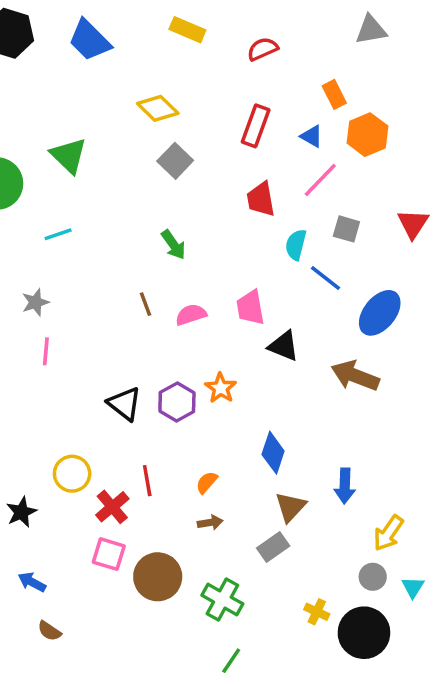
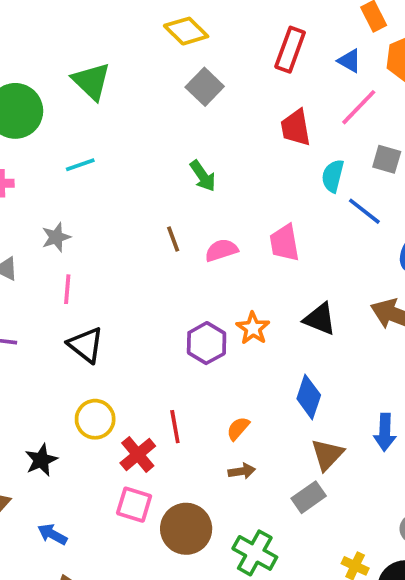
black triangle: (284, 346) -> (320, 319), moved
black triangle: (125, 404) -> (86, 345), moved

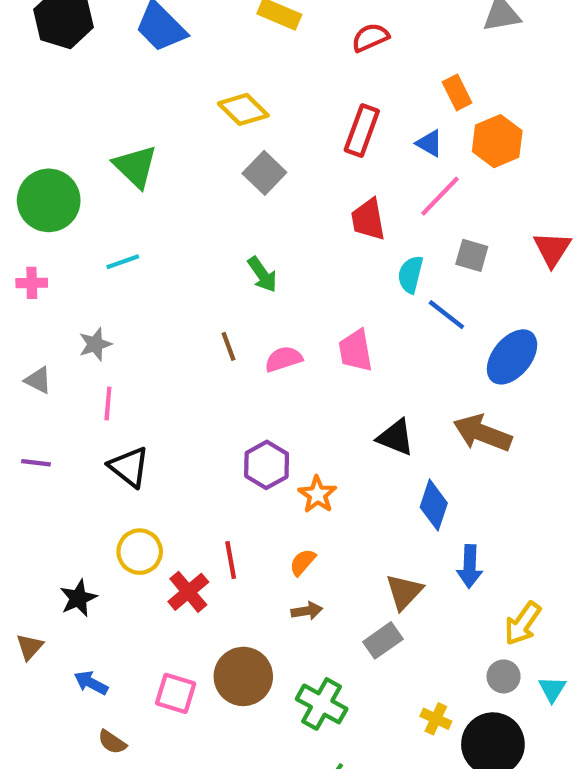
orange star: (253, 328) -> (317, 494), moved
blue diamond: (309, 397) -> (434, 505), moved
pink square: (134, 505) -> (176, 693), moved

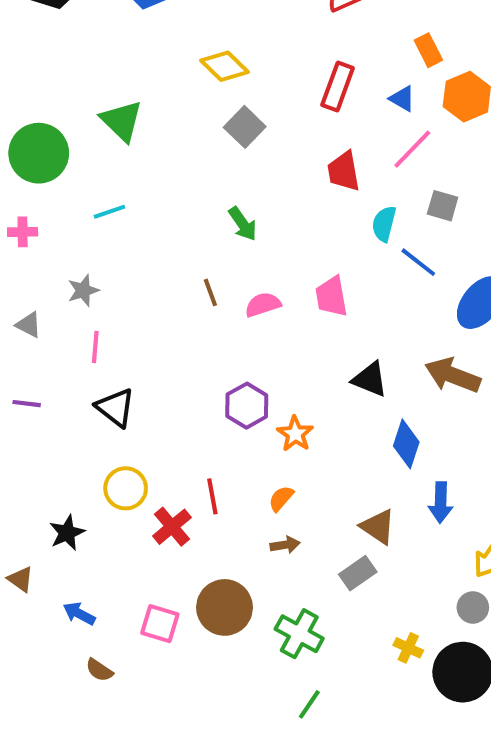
brown triangle: (404, 592) -> (378, 527), turned -39
brown triangle: (30, 647) -> (21, 579), turned -36

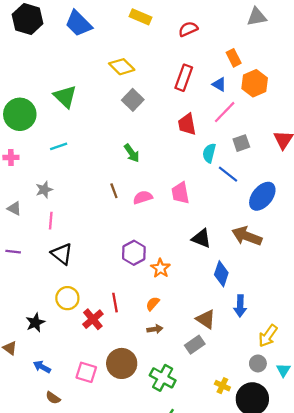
gray square: (443, 206) -> (241, 143), turned -35

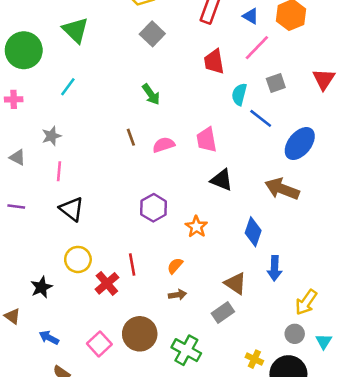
cyan line: (59, 146) -> (68, 87), turned -35
black triangle: (201, 238) -> (222, 180), moved
orange star: (160, 268) -> (196, 227), moved
pink square: (86, 372) -> (99, 344), turned 30

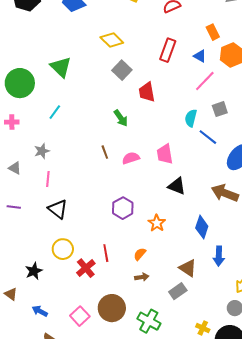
red trapezoid: (214, 62) -> (147, 92), moved

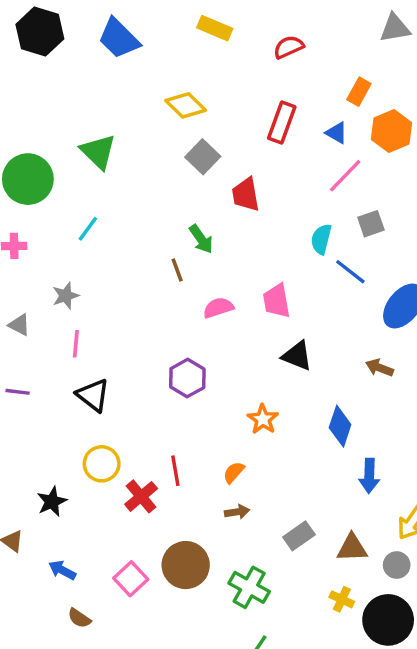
orange rectangle: (213, 32) -> (359, 92), turned 56
brown line: (105, 152) -> (177, 270), moved
brown arrow: (225, 193) -> (380, 368), size x0.6
purple hexagon: (123, 208) -> (187, 378), moved
brown triangle: (188, 268) -> (352, 548), moved, turned -36

